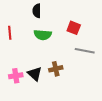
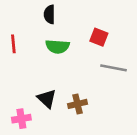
brown cross: (56, 69) -> (78, 104), moved
pink cross: (16, 76) -> (21, 119), moved

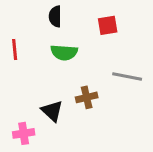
red square: (99, 37) -> (108, 25), moved, turned -30
brown cross: (78, 104) -> (87, 97), moved

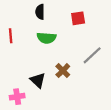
gray line: (127, 76) -> (92, 55), turned -54
brown cross: (87, 97) -> (63, 71), turned -32

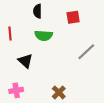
brown cross: (63, 71) -> (59, 92), moved
black triangle: (38, 80) -> (25, 61), moved

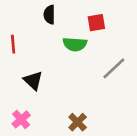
green semicircle: (44, 36) -> (75, 44), moved
pink cross: (16, 90) -> (21, 119), turned -32

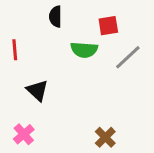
gray line: (114, 68) -> (128, 57), moved
brown cross: (78, 122) -> (105, 137), moved

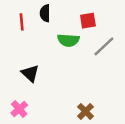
red line: (15, 50) -> (22, 22), moved

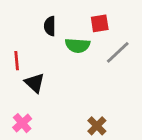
black semicircle: (45, 13) -> (50, 26), moved
red line: (22, 22) -> (17, 61), moved

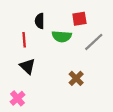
red line: (17, 61) -> (24, 40), moved
brown cross: (97, 126) -> (76, 78), moved

